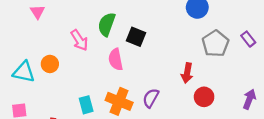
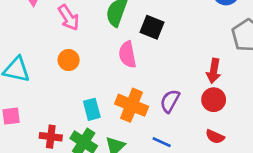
pink arrow: (79, 40) -> (69, 18), moved
orange circle: (50, 64) -> (69, 60), moved
red circle: (204, 97) -> (214, 100), moved

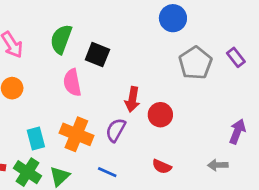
red arrow: (214, 71) -> (132, 99), moved
red circle: (214, 100) -> (160, 115), moved

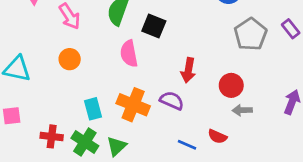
red circle: (160, 115) -> (231, 85), moved
purple semicircle: (116, 130) -> (172, 101), turned 85
gray arrow: (218, 165) -> (242, 110), moved
blue line: (107, 172) -> (187, 145), moved

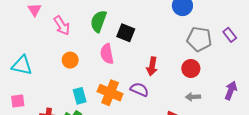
gray pentagon: (251, 34) -> (199, 39), turned -30
orange circle: (70, 59) -> (70, 60), moved
red circle: (231, 85) -> (191, 68), moved

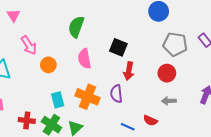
pink arrow: (62, 25) -> (29, 45), moved
black square: (126, 33) -> (118, 47), moved
purple semicircle: (139, 89) -> (116, 94), turned -120

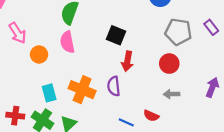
pink semicircle: (84, 59) -> (67, 42), moved

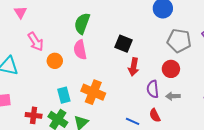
purple semicircle: (114, 86) -> (153, 89), moved
red semicircle: (151, 116) -> (155, 115), turned 40

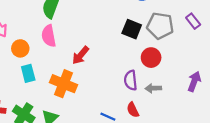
black square: (123, 44) -> (132, 29), moved
red arrow: (134, 67) -> (81, 55), moved, turned 30
cyan rectangle: (64, 95) -> (28, 73), moved

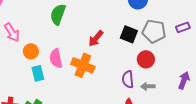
purple rectangle: (193, 21) -> (183, 27), turned -72
pink semicircle: (49, 36) -> (56, 58), moved
red arrow: (81, 55) -> (96, 38), moved
orange cross: (63, 84) -> (83, 65), moved

